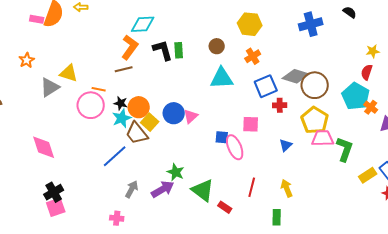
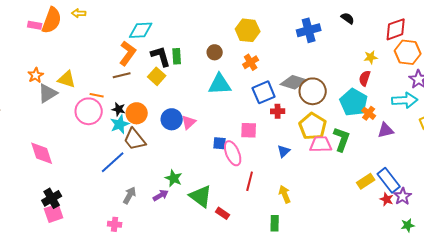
orange star: (27, 60) -> (36, 75), moved
yellow square: (150, 122) -> (157, 76), moved
green L-shape: (345, 149) -> (342, 139), moved
red line: (252, 187) -> (250, 181), moved
purple arrow: (163, 189) -> (161, 195), size x0.7

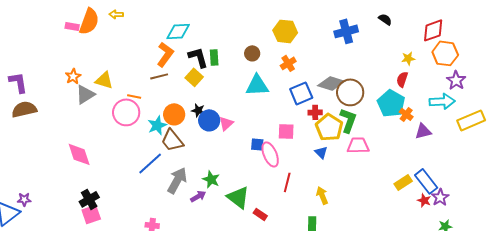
black star: (119, 109) -> (198, 110), moved
yellow pentagon: (313, 126) -> (329, 127), moved
green L-shape: (342, 139) -> (348, 120), moved
blue triangle: (284, 151) -> (321, 152), turned -32
gray arrow: (130, 195) -> (177, 180), moved, size x1.5

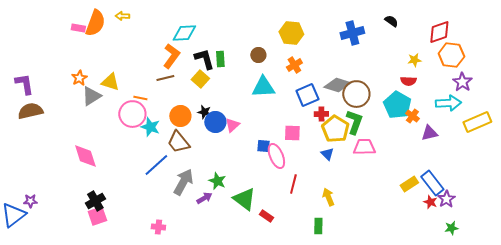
red semicircle: (402, 79) -> (408, 81), turned -105
cyan star: (157, 125) -> (150, 127), moved, turned -30

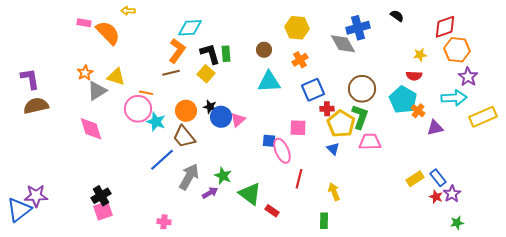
orange semicircle: (95, 23) -> (108, 33), moved, turned -64
gray diamond: (337, 85) -> (343, 44), moved, turned 44
pink diamond: (85, 156) -> (91, 129), moved
blue rectangle: (432, 183) -> (438, 178), size x0.7
purple star: (30, 201) -> (36, 196), size x1.6

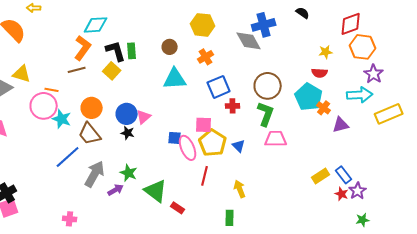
black star: (210, 107) -> (128, 133), moved
yellow pentagon: (341, 124) -> (213, 143), moved

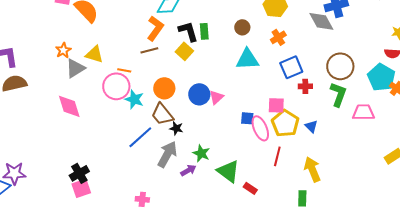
black star: (128, 133) -> (176, 128), moved
pink trapezoid: (276, 139) -> (363, 112), moved
yellow arrow: (240, 189) -> (312, 169), size x1.4

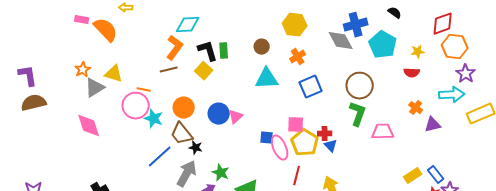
cyan pentagon: (381, 77) -> (383, 45), moved
red cross: (305, 86) -> (325, 134), moved

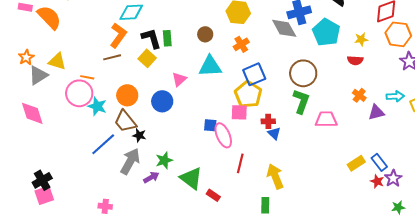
cyan arrow: (452, 95) -> (395, 96), moved, size x0.7
pink triangle: (236, 117) -> (179, 79), moved
yellow pentagon: (305, 143) -> (248, 94), moved
green star: (221, 173) -> (164, 160), turned 30

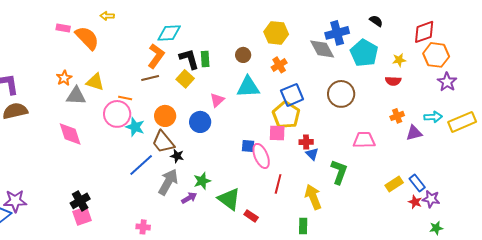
gray triangle: (38, 75) -> (76, 96), turned 35
orange cross: (359, 95) -> (397, 116), turned 32
green L-shape: (301, 101) -> (339, 172), moved
purple star: (393, 178) -> (431, 199), turned -30

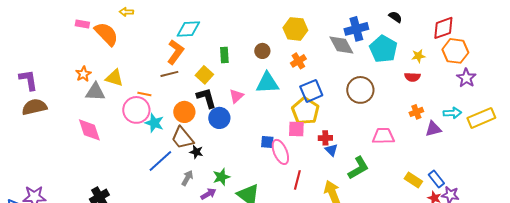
black L-shape: (189, 59) -> (206, 98), moved
green L-shape: (339, 172) -> (358, 168), turned 40
gray arrow: (168, 182) -> (187, 178), size x0.6
yellow rectangle: (394, 184) -> (413, 180), turned 66

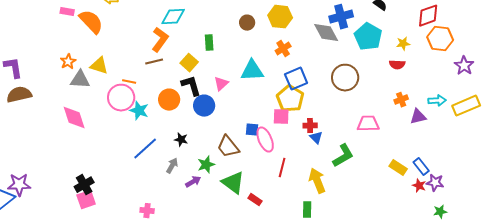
brown circle: (262, 51) -> (247, 23), moved
purple star: (466, 78) -> (464, 66), moved
brown trapezoid: (182, 138) -> (228, 147), moved

